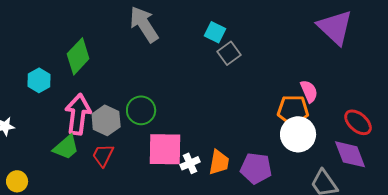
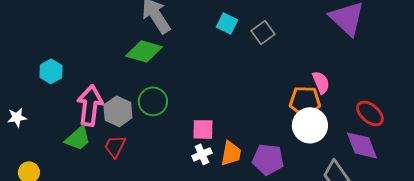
gray square: (229, 53) -> (263, 32), moved
green diamond: (78, 56) -> (144, 51), moved, turned 63
pink square: (165, 149) -> (203, 129), moved, size x0.6

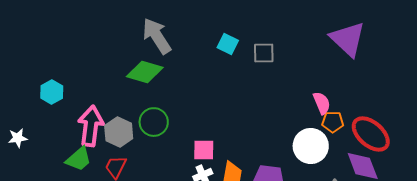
gray square: (263, 32) -> (264, 53), turned 35
orange pentagon: (305, 101) -> (333, 122), moved, size x0.7
red ellipse: (370, 113) -> (371, 134), size x1.4

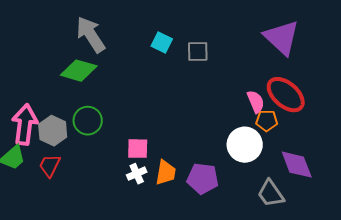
red ellipse: (371, 134) -> (286, 95), moved

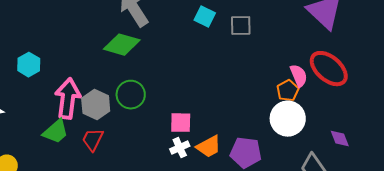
orange pentagon: (267, 121) -> (288, 91), moved, turned -30
purple diamond: (297, 165) -> (340, 139), size x0.6
orange trapezoid: (166, 173) -> (209, 147), turned 52

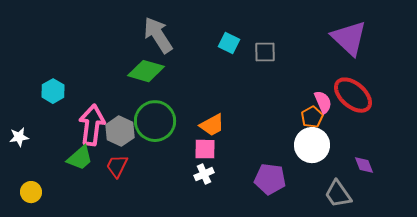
green circle: (131, 95) -> (155, 121), size x1.4
orange trapezoid: (209, 147) -> (212, 125), moved

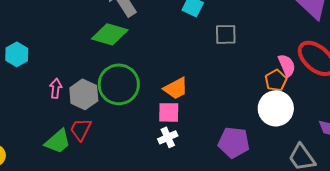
gray square: (265, 52) -> (226, 34), moved
pink arrow: (92, 125) -> (56, 88), size x0.5
green trapezoid: (80, 158) -> (58, 141), moved

